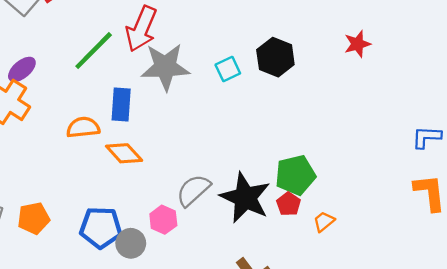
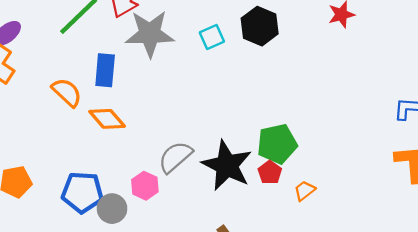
orange semicircle: (83, 127) -> (67, 92), turned 48

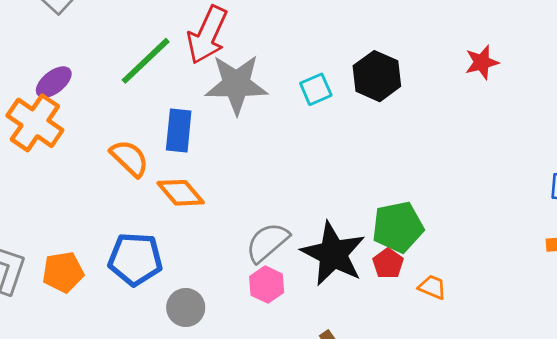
pink hexagon: (145, 186) -> (267, 285), moved
orange trapezoid: (305, 191) -> (432, 287), turned 60
blue pentagon: (82, 192) -> (135, 259), moved

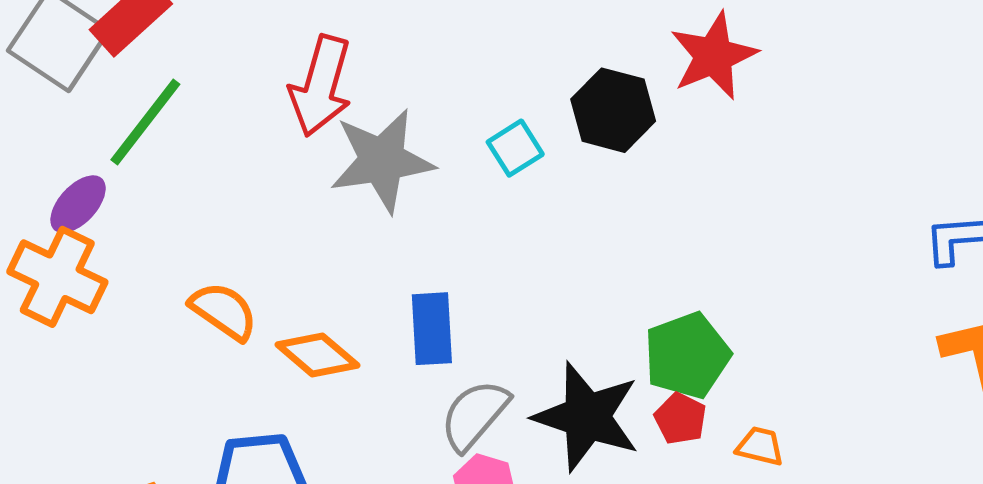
green line: (146, 61) -> (145, 122), moved
red star: (482, 62) -> (714, 56), moved, size x1.5
blue rectangle: (179, 131) -> (432, 329), moved

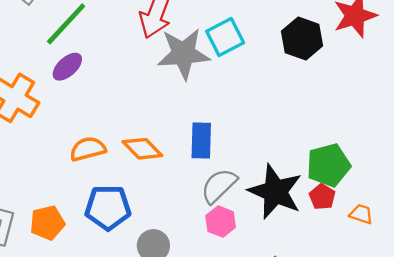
cyan square: (515, 148) -> (225, 37), moved, size x1.4
purple ellipse: (78, 204) -> (67, 67), moved
orange semicircle: (224, 311) -> (88, 149), moved, turned -54

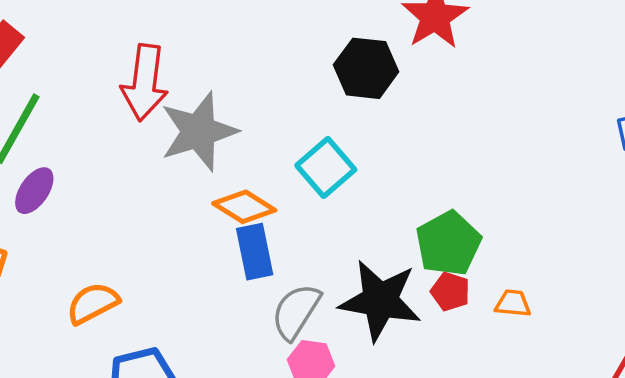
cyan square: (225, 37) -> (326, 167), moved
orange diamond: (142, 149) -> (244, 207), moved

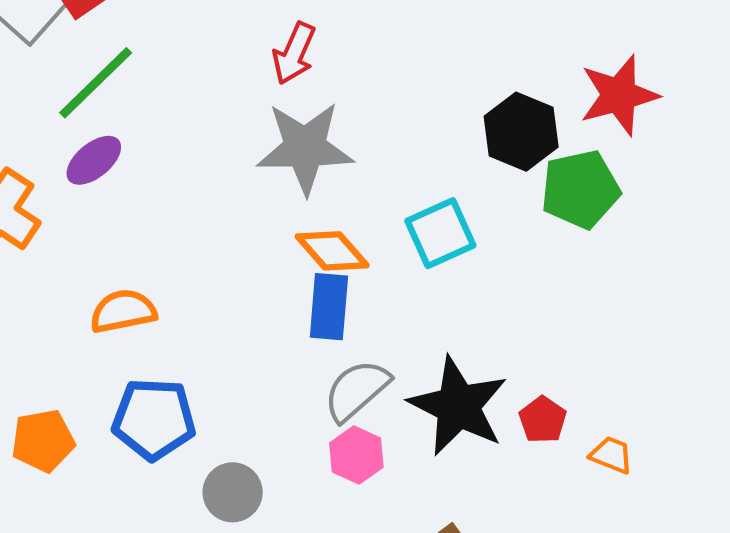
red arrow: (145, 83) -> (294, 53), moved, size x0.7
green pentagon: (448, 243) -> (580, 189), moved

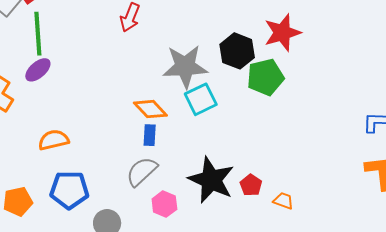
green line: (96, 83) -> (38, 34), turned -48
gray star: (305, 148) -> (185, 67), moved
blue rectangle: (329, 307) -> (150, 135), size x0.7
gray semicircle: (357, 390) -> (142, 171), moved

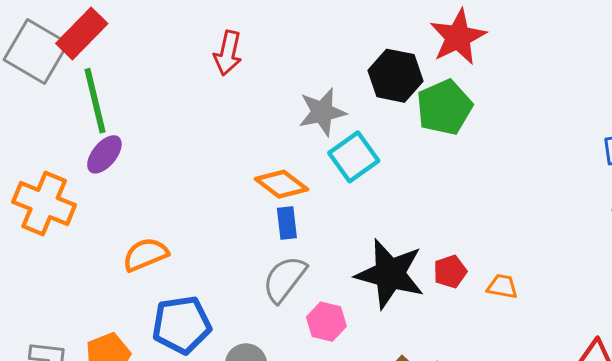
gray star: (185, 67) -> (322, 112), size x0.7
red pentagon: (251, 185) -> (450, 272), turned 30

